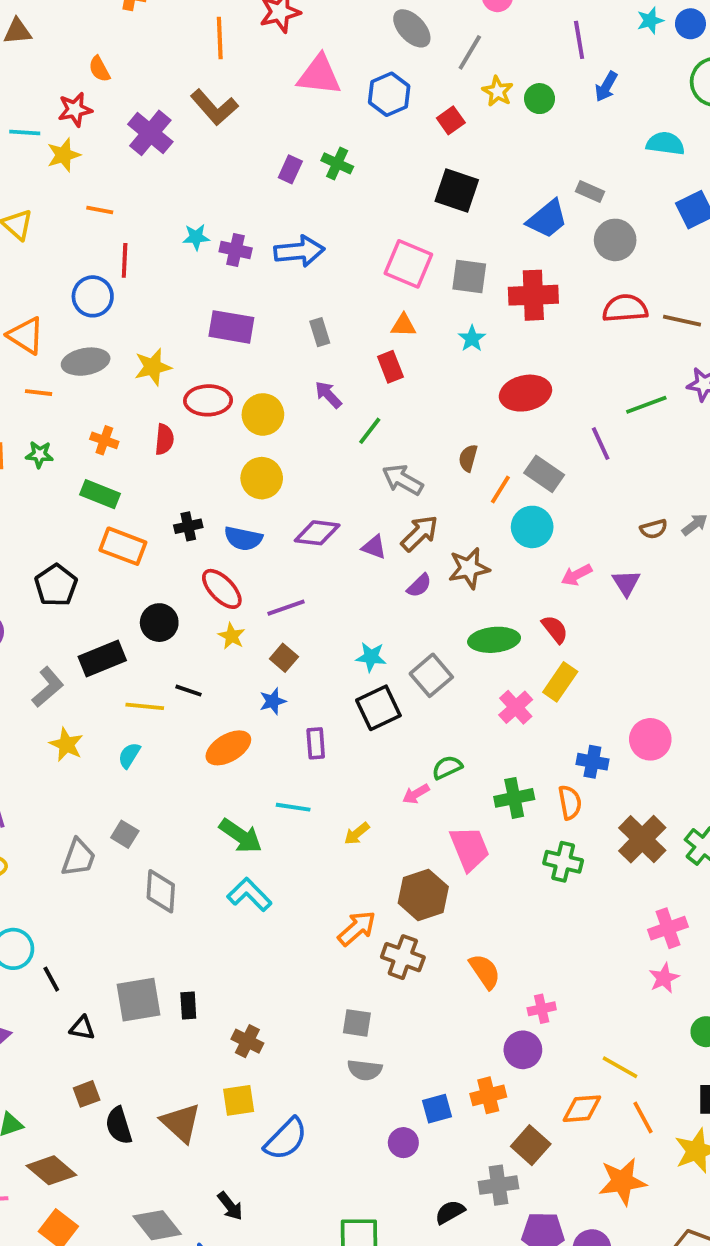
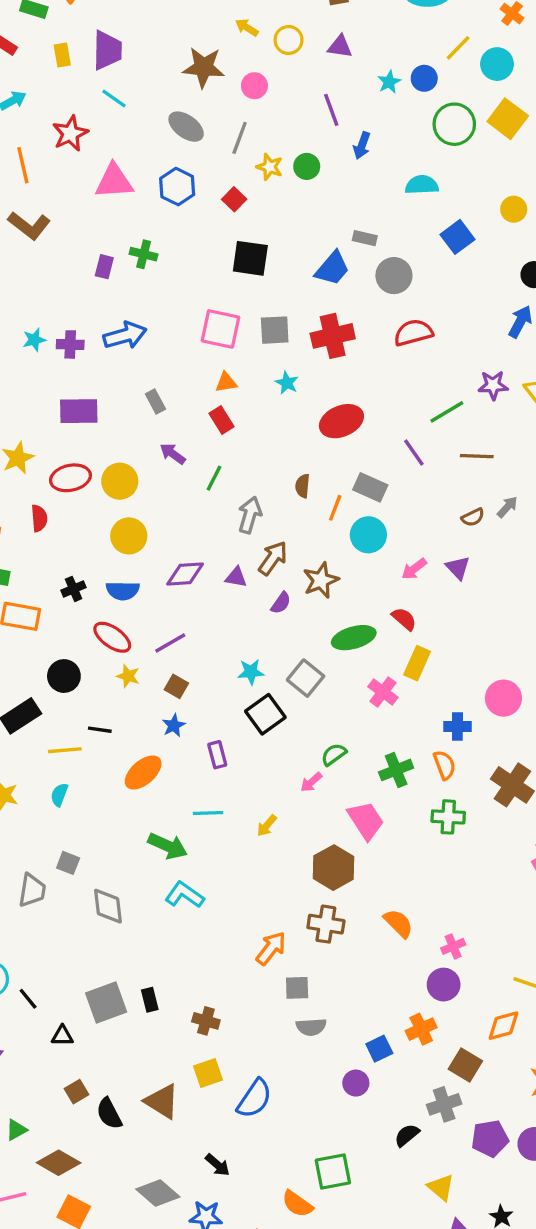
brown line: (682, 321) -> (477, 456), moved
gray arrow: (403, 480) -> (250, 515), turned 87
orange arrow: (357, 928) -> (271, 948), moved

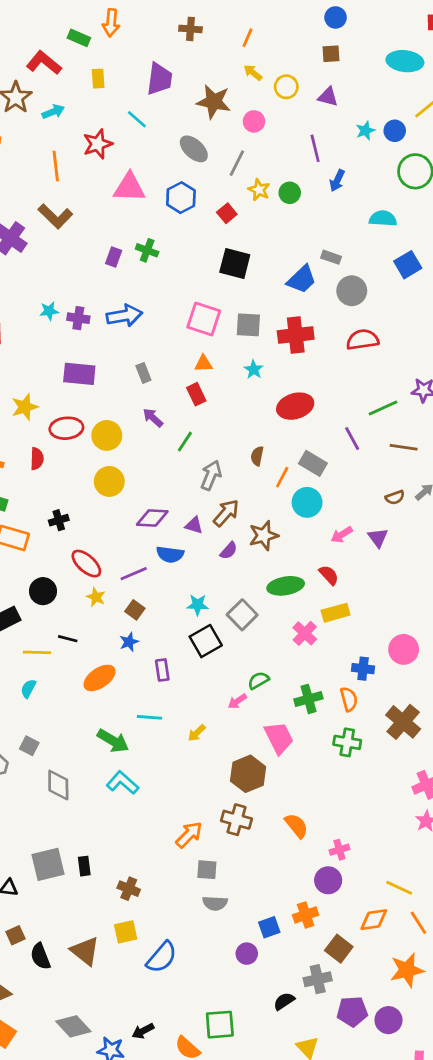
purple trapezoid: (107, 50) -> (159, 79), moved
blue semicircle: (123, 591) -> (170, 554), moved
yellow rectangle: (417, 663) -> (336, 613), turned 44
black arrow: (217, 1165) -> (143, 1031), moved, turned 105

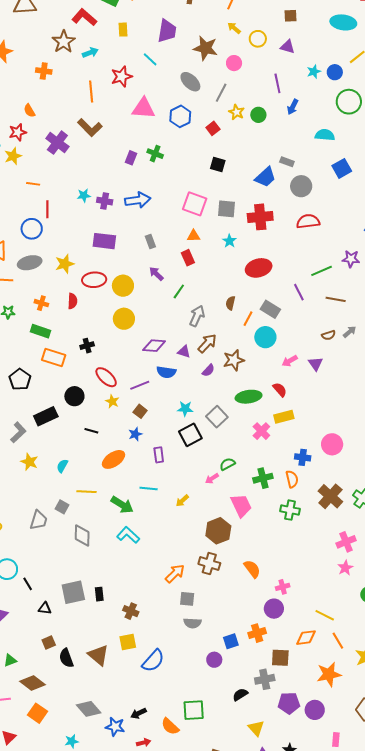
black square: (235, 263) -> (218, 165), size x0.7
yellow line: (37, 652) -> (86, 492), moved
brown square: (339, 949) -> (280, 658), turned -36

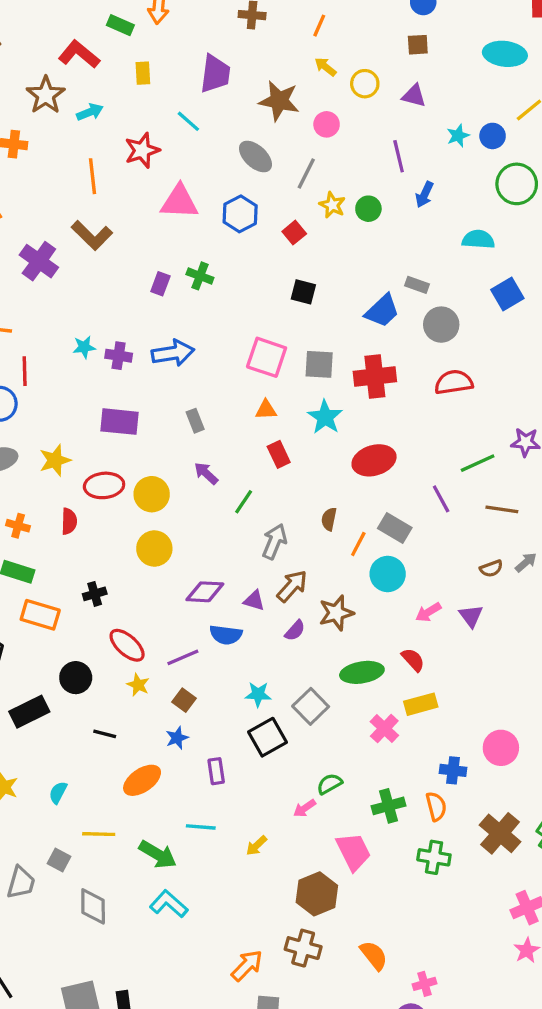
cyan star: (229, 241) -> (325, 417), size x1.5
red rectangle: (188, 258) -> (279, 454), moved

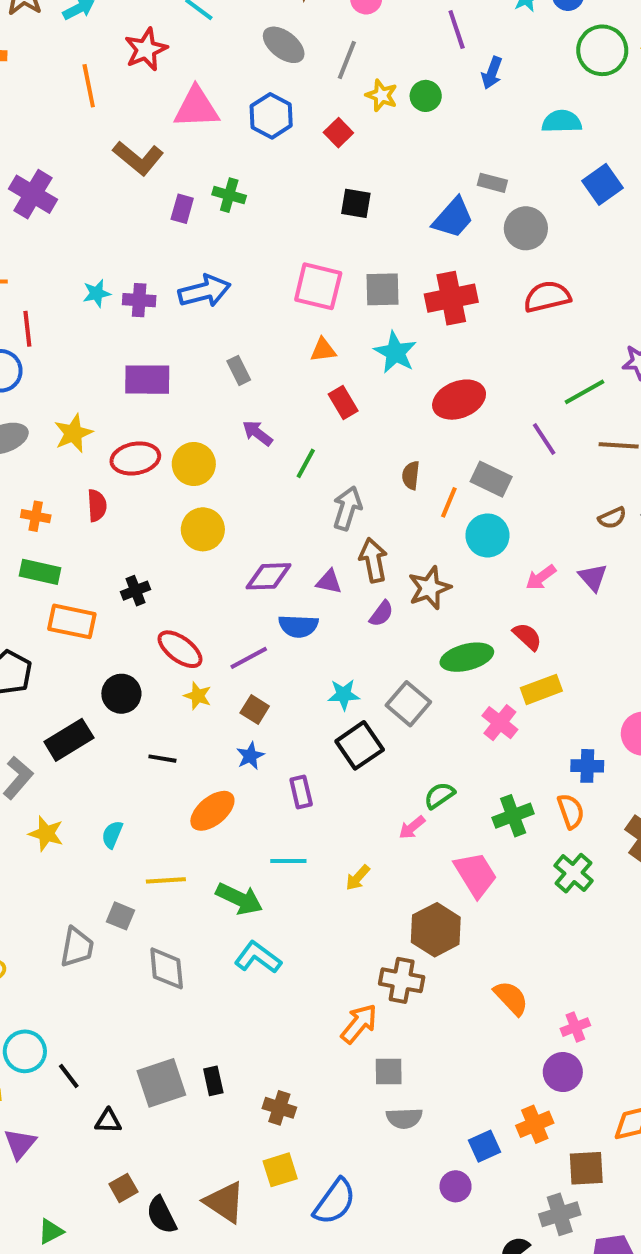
brown L-shape: (92, 235) -> (138, 158), moved
brown arrow: (292, 586) -> (373, 560), turned -48
green cross: (434, 857) -> (574, 873), turned 36
brown cross: (303, 948) -> (402, 980), moved

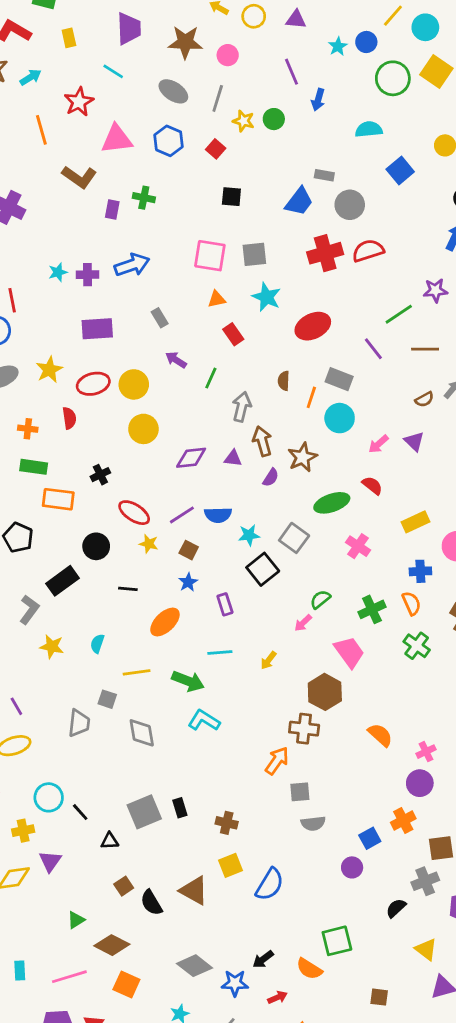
red cross: (451, 298) -> (325, 253), moved
blue semicircle: (298, 626) -> (218, 515), moved
yellow rectangle: (541, 689) -> (416, 522), moved

